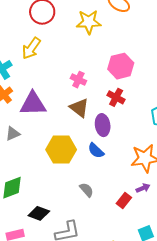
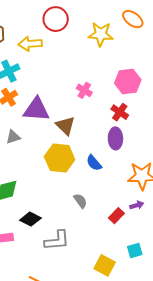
yellow arrow: (31, 48) -> (30, 44), moved, turned 45
brown triangle: (79, 108) -> (65, 126), moved
purple ellipse: (103, 125) -> (115, 138), moved

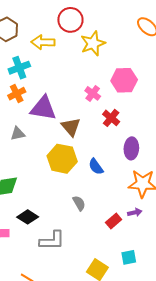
yellow star: (101, 34) -> (93, 43), moved, turned -30
pink hexagon: (128, 82) -> (124, 80), moved
red cross: (120, 112) -> (111, 118), moved
purple ellipse: (115, 138) -> (131, 148), moved

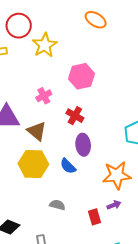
pink cross: (93, 93) -> (44, 96), moved, turned 35
purple ellipse: (131, 148) -> (83, 145), moved
gray semicircle: (79, 203) -> (57, 205), turned -35
red rectangle: (114, 221) -> (94, 217), turned -56

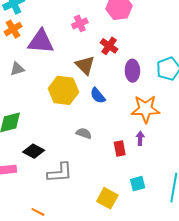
brown triangle: (37, 131) -> (85, 65), moved
purple ellipse: (83, 145) -> (132, 71), moved
purple arrow: (114, 205) -> (140, 138), turned -72

